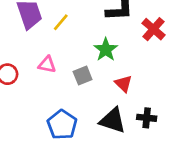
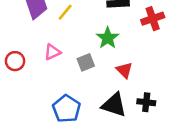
red cross: (154, 29) -> (153, 19), turned 30
pink triangle: (47, 65) -> (52, 52), turned -36

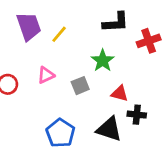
red triangle: (124, 70) -> (120, 94), turned -30
black cross: (146, 102) -> (137, 115), moved

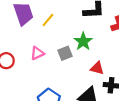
gray square: (80, 86) -> (65, 53), moved

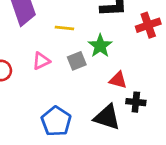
yellow line: (48, 20) -> (64, 28), moved, turned 56

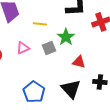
black cross: (136, 102) -> (100, 82), moved
black triangle: (107, 117) -> (71, 89), turned 30

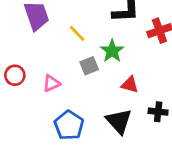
yellow line: (40, 24) -> (77, 33), turned 40
pink triangle: (23, 48) -> (51, 83), moved

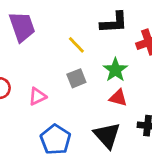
yellow line: (77, 33) -> (76, 45), moved
green star: (112, 51) -> (115, 70), moved

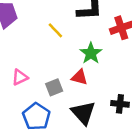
gray square: (76, 78) -> (54, 87), moved
red triangle: (118, 98) -> (79, 77), moved

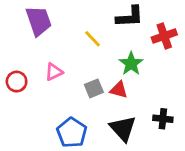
pink triangle: (20, 77) -> (54, 72), moved
gray square: (54, 87) -> (94, 88), moved

